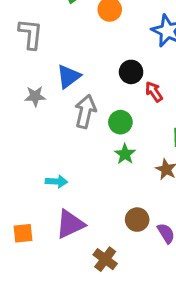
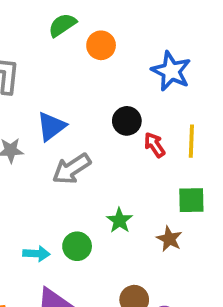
gray arrow: (85, 111) -> (72, 169), turned -136
green circle: (120, 122) -> (77, 246), moved

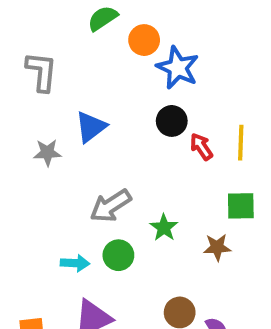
blue star: (171, 71) -> (178, 68), moved
gray arrow: (72, 169) -> (111, 206), moved
brown star: (169, 239) -> (217, 247), turned -30

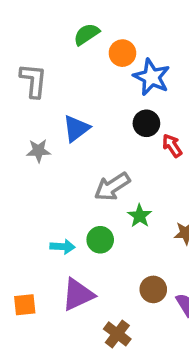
gray arrow: (111, 206) -> (112, 187), moved

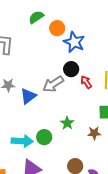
blue triangle: (76, 128) -> (28, 96), moved
gray arrow: (112, 187) -> (53, 84), moved
cyan arrow: (63, 247) -> (22, 141), size x1.5

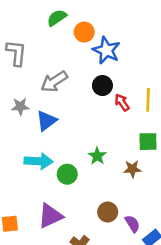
gray arrow: (53, 84) -> (54, 82), moved
cyan arrow: (22, 141) -> (39, 161), moved

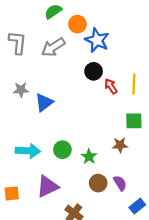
gray arrow: (54, 82) -> (53, 47), moved
green star: (97, 156) -> (89, 157), moved
cyan arrow: (39, 161) -> (28, 151), moved
purple semicircle: (132, 224) -> (120, 183), moved

